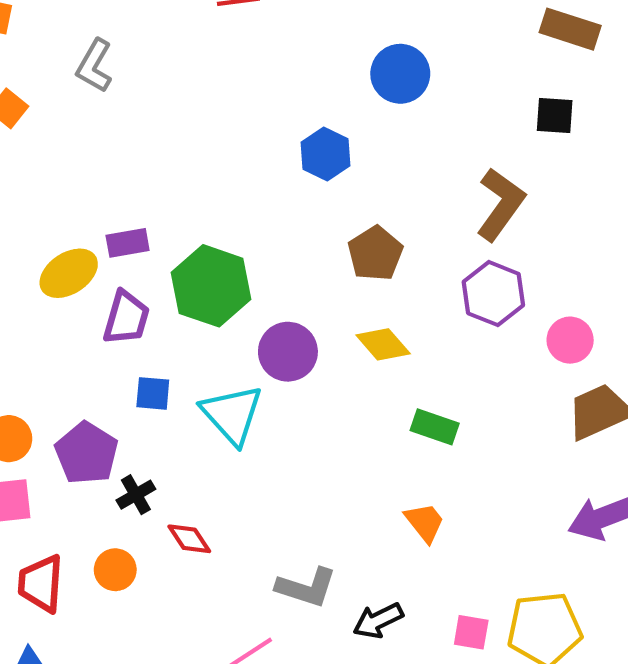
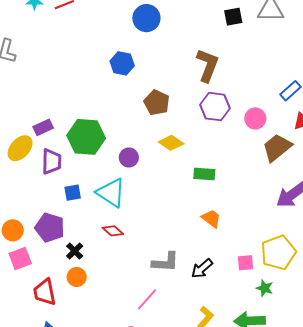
black square: (555, 115) -> (233, 17), moved
purple circle: (288, 352) -> (129, 157), size x0.7
black cross: (136, 495) -> (75, 251), moved
red diamond: (189, 539) -> (113, 231), moved

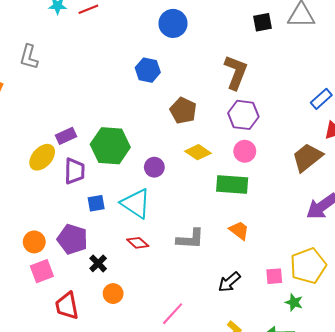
pink circle: (255, 118) -> (245, 151), moved
green rectangle: (204, 174) -> (232, 185), size x1.4
gray L-shape: (165, 262) -> (190, 239), moved
orange circle: (77, 277) -> (113, 294), moved

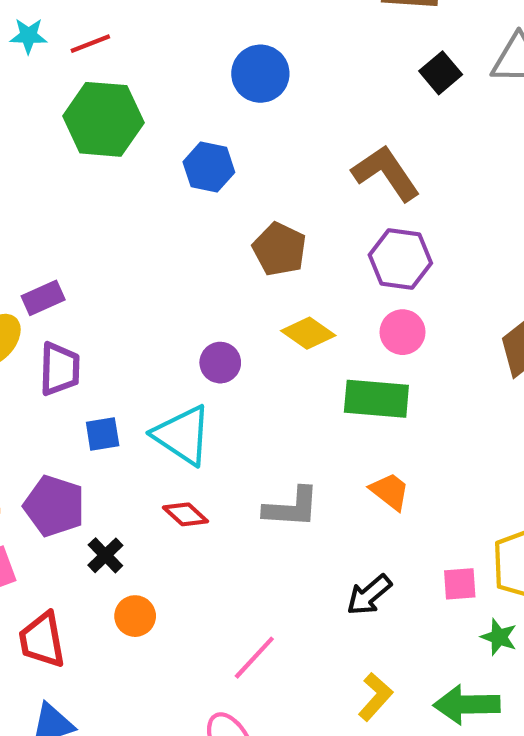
black square: (263, 22) -> (441, 73), turned -30
brown L-shape: (236, 72) -> (386, 173), turned -56
green hexagon: (110, 146) -> (103, 119), moved

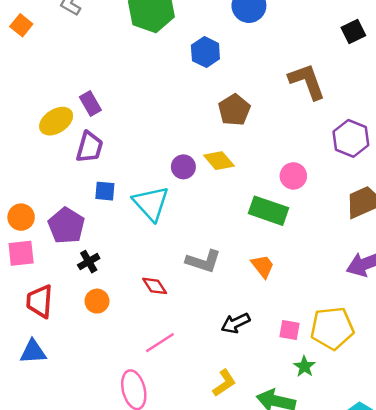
purple hexagon: (400, 259) -> (351, 138), moved
purple rectangle: (43, 298) -> (90, 104), turned 70
yellow diamond: (308, 333) -> (219, 161), moved
red diamond: (185, 514) -> (155, 286), moved

